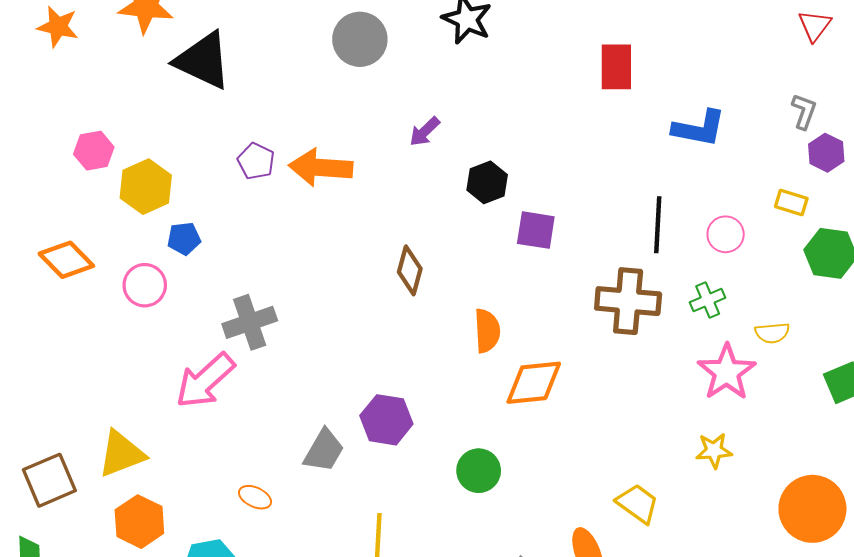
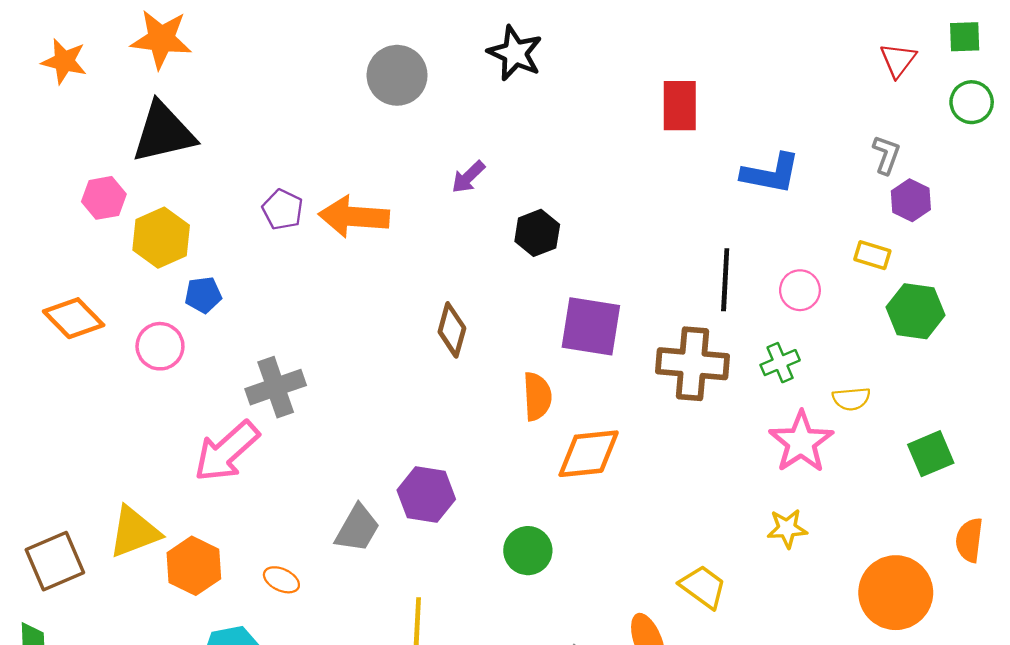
black triangle: (203, 60) -> (163, 133), moved, turned -38
purple square: (536, 230) -> (591, 326), moved, size x1.4
orange hexagon: (139, 522) -> (194, 566), moved

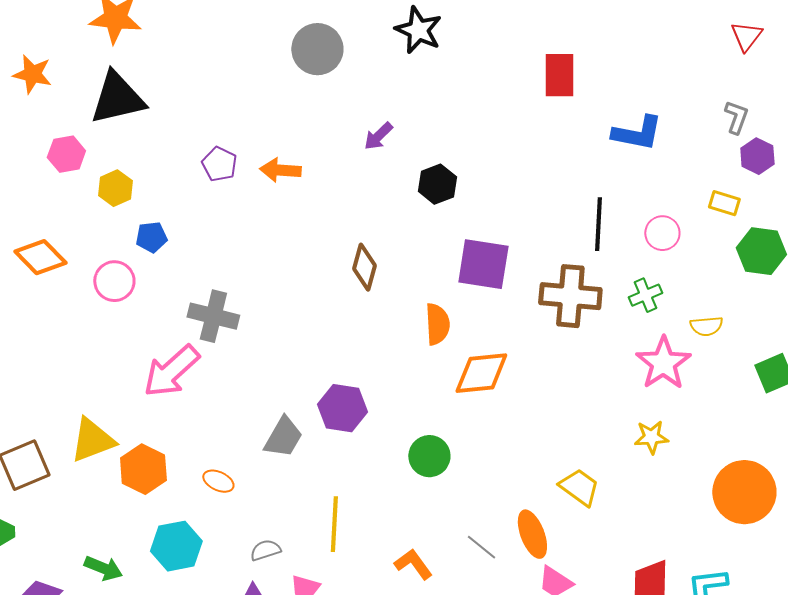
orange star: (64, 61) -> (32, 74), moved
orange arrow: (354, 217) -> (280, 170), size x0.7
yellow hexagon: (161, 238) -> (115, 188), size x0.7
gray cross: (276, 387) -> (213, 316), turned 33

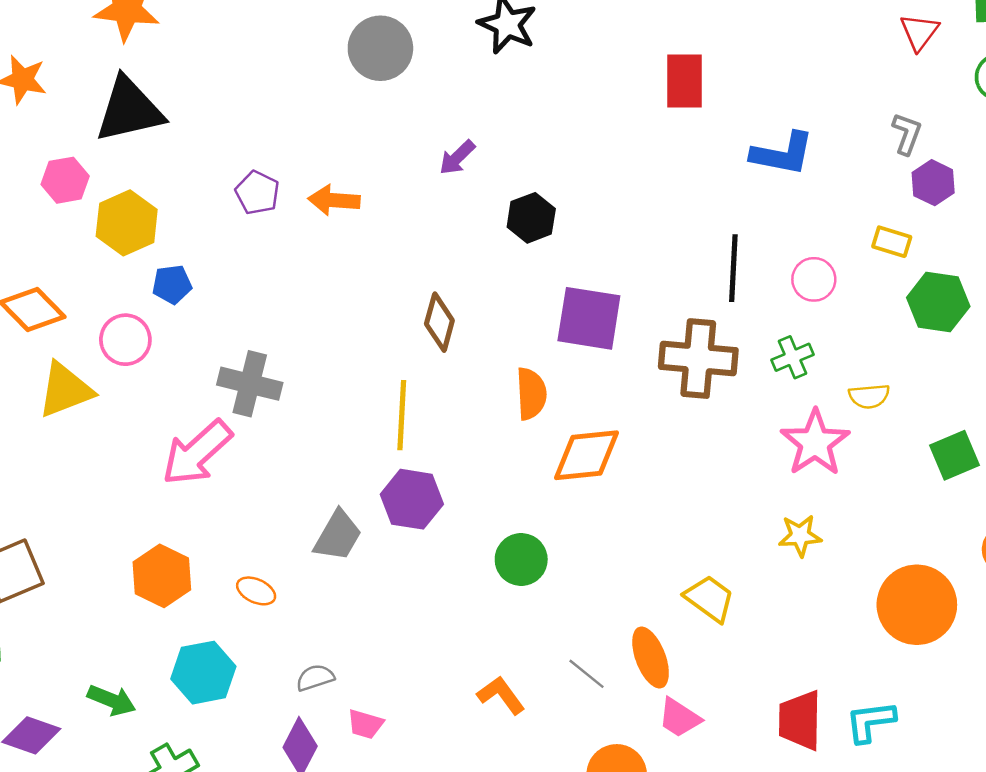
yellow hexagon: (115, 188) -> (127, 223), size x1.4
yellow triangle: (92, 440) -> (65, 390), moved
yellow line: (334, 524) -> (402, 415), moved

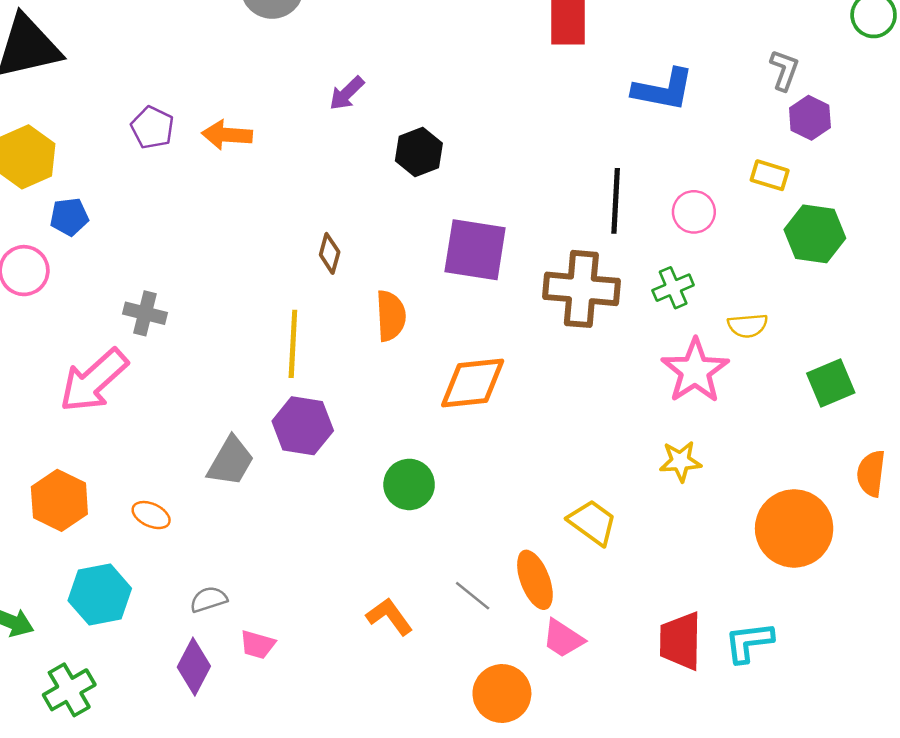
brown diamond: (439, 322) -> (330, 253), size x0.7
gray cross: (250, 384) -> (145, 313), size x0.7
orange semicircle: (531, 394) -> (391, 316), moved

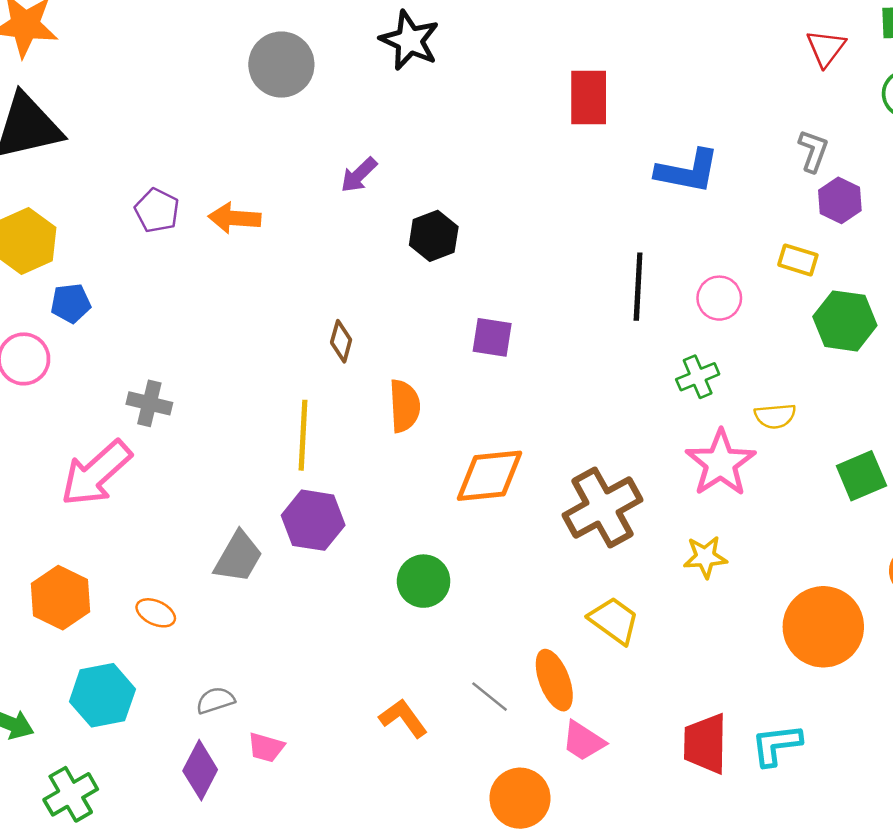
purple square: (475, 250) -> (492, 337), size x0.6
brown cross: (581, 289) -> (602, 507), moved, turned -34

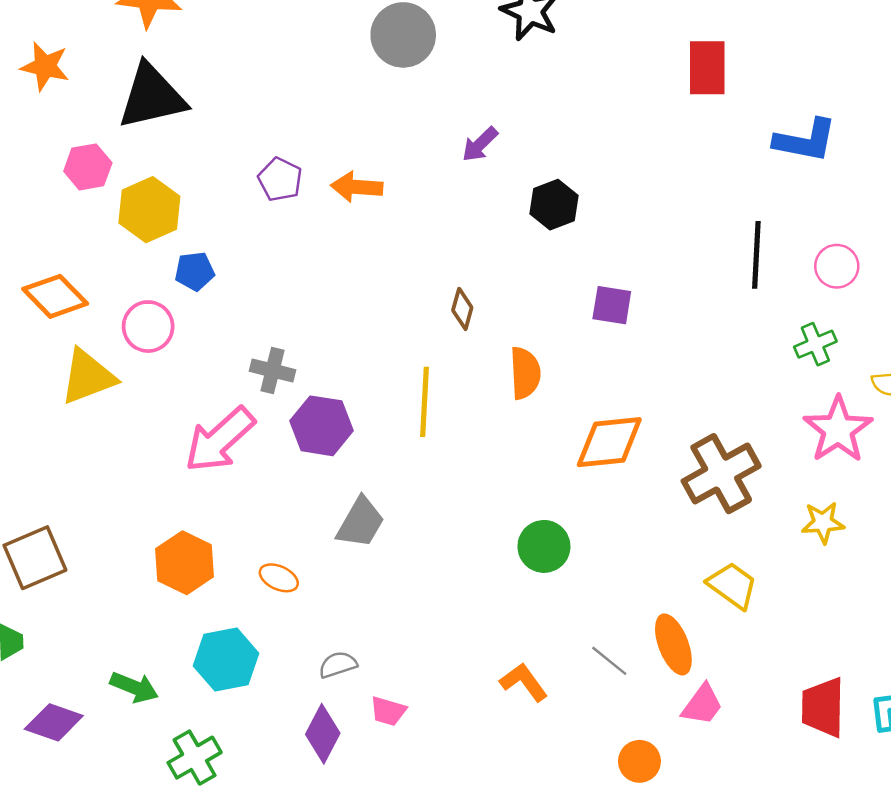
purple hexagon: (313, 520) -> (322, 426), moved
pink trapezoid: (583, 741) -> (702, 705), turned -87
orange circle: (520, 798) -> (639, 761), size x0.7

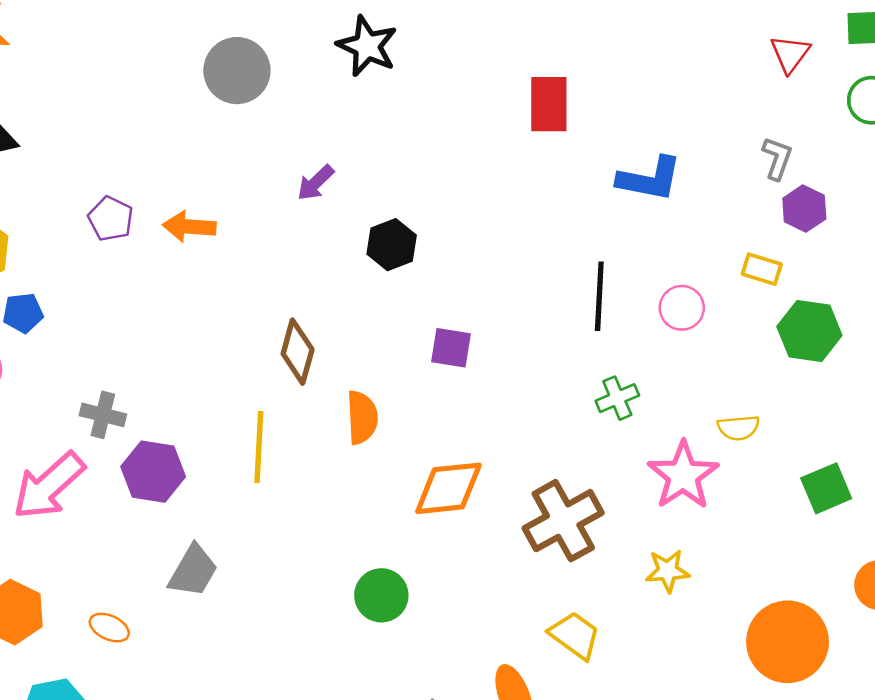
brown diamond: (462, 309) -> (298, 352), size x1.5
green cross: (815, 344) -> (617, 398), moved

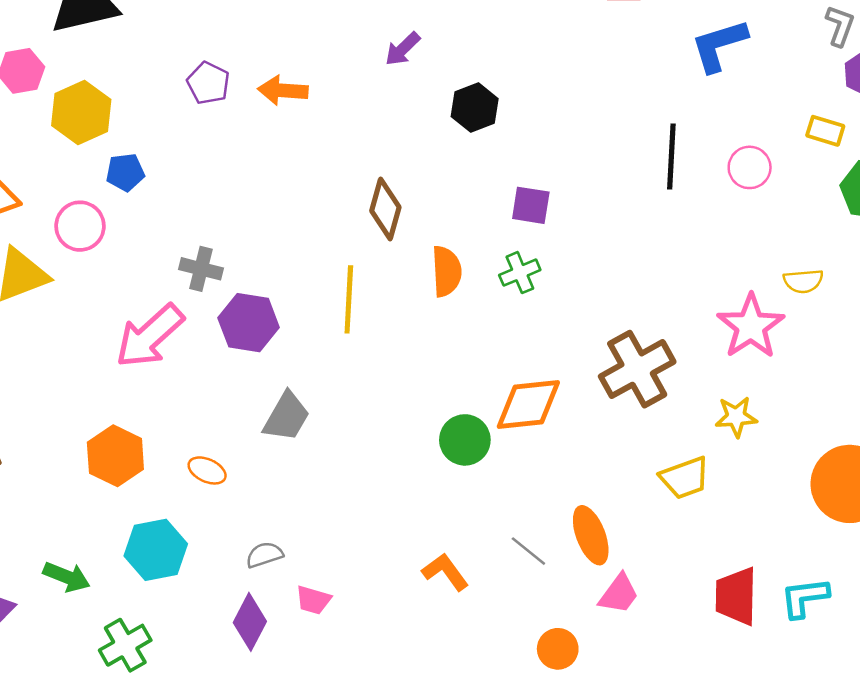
blue L-shape: (650, 179) -> (719, 45), turned 152
green cross: (617, 398) -> (520, 273), moved
orange diamond: (448, 488) -> (528, 404), moved
yellow trapezoid: (575, 635) -> (685, 478), moved, turned 124

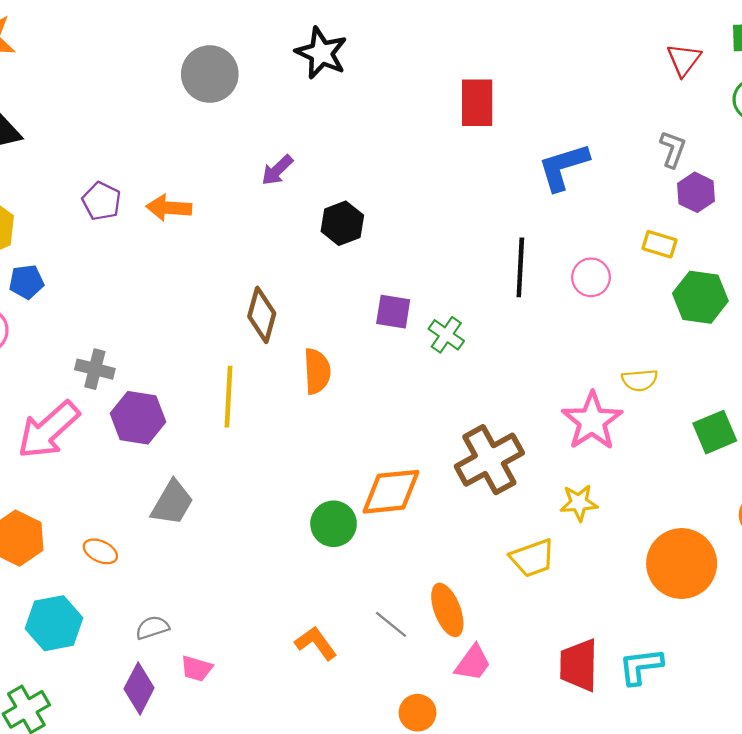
green cross: (520, 273) -> (446, 335), moved, turned -32

